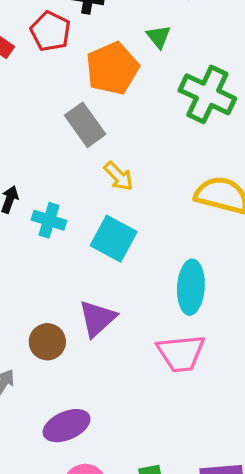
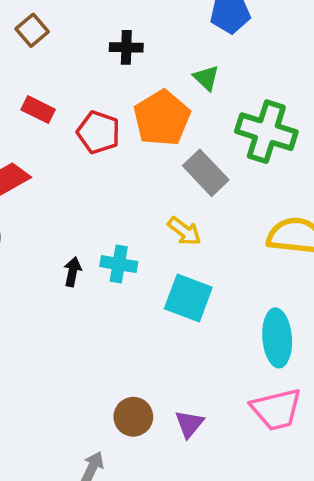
red pentagon: (50, 31) -> (99, 132), moved
gray rectangle: (85, 125) -> (206, 173), moved
cyan cross: (49, 220) -> (119, 264), moved
purple triangle: (97, 318) -> (189, 424), moved, size x0.7

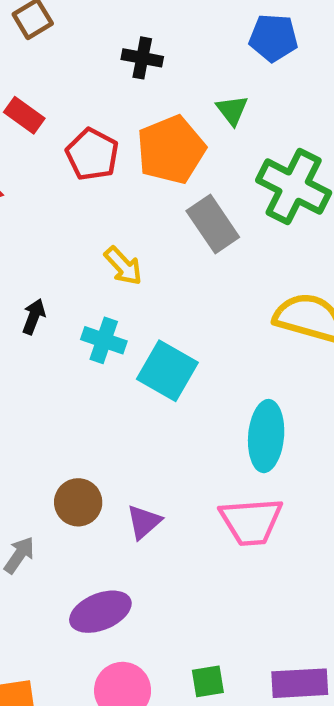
yellow arrow: (184, 231) -> (123, 266), moved
cyan cross: (119, 264) -> (104, 340), moved

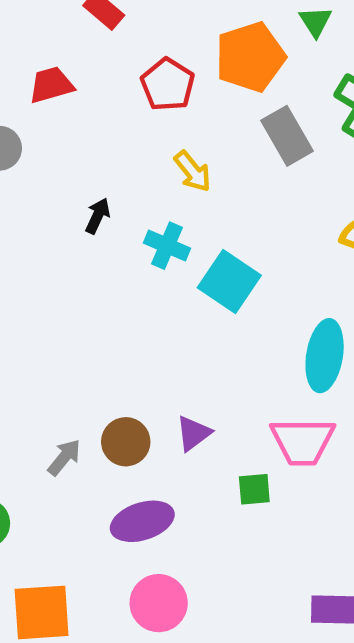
red pentagon: (92, 154) -> (168, 84), moved
brown circle: (78, 502) -> (126, 442), moved
green square: (208, 681) -> (254, 489), moved

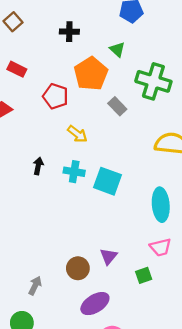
gray rectangle: (287, 136) -> (117, 106), size x0.7
pink trapezoid: (303, 441) -> (161, 247), size x0.7
gray arrow: (64, 457) -> (35, 286), moved

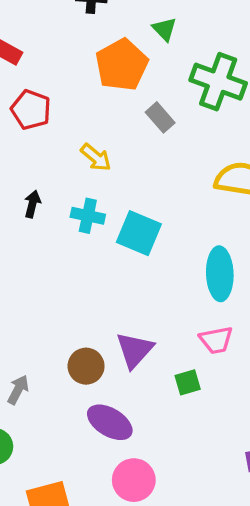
red pentagon: (56, 96) -> (31, 110), moved
purple triangle: (109, 256) -> (135, 350), size x1.4
purple ellipse: (95, 304) -> (110, 422), turned 60

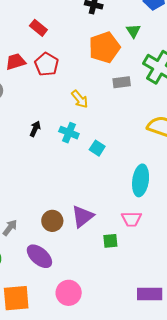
gray rectangle: (160, 117) -> (122, 82), turned -66
black arrow: (32, 204) -> (35, 129), moved
cyan square: (139, 233) -> (97, 148), size x0.6
purple ellipse: (110, 422) -> (39, 256), moved

